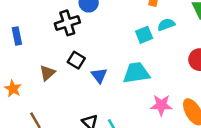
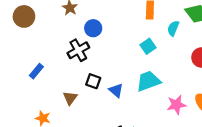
cyan semicircle: (166, 25) -> (173, 28), moved, turned -35
blue rectangle: (17, 36) -> (36, 71), turned 63

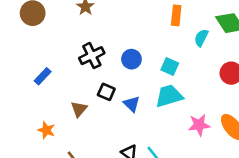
blue circle: (93, 28) -> (131, 59), moved
cyan square: (148, 46) -> (170, 66), moved, turned -35

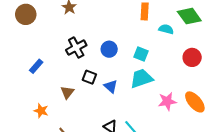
cyan semicircle: (201, 38) -> (166, 29), turned 80

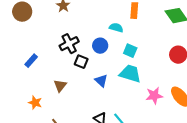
cyan semicircle: (166, 29) -> (116, 28), moved
black square: (89, 77) -> (81, 62), moved
cyan trapezoid: (141, 78) -> (130, 74), turned 35

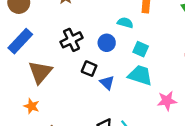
blue rectangle: (31, 61) -> (20, 41), moved, size x1.6
black square: (81, 62) -> (89, 69), moved
brown triangle: (60, 86) -> (40, 72), moved, size x1.6

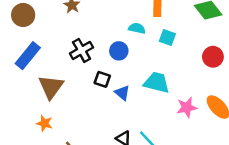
cyan square: (141, 49) -> (167, 38), moved

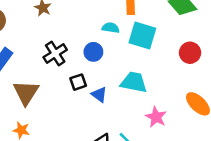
cyan square: (167, 38) -> (142, 36), size x1.6
black square: (102, 79) -> (78, 82), turned -35
pink star: (187, 107) -> (156, 117), moved, turned -30

